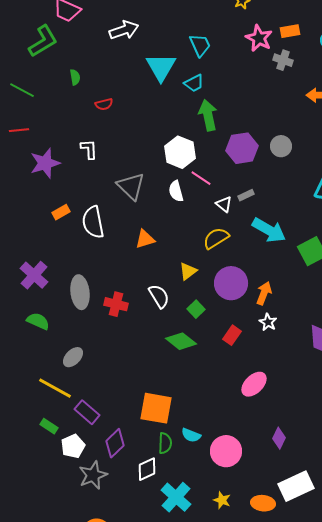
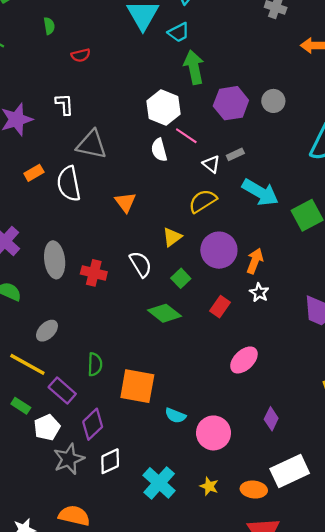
gray triangle: (131, 186) -> (92, 144), moved, turned -32
orange triangle: (145, 239) -> (125, 202), turned -50
green semicircle: (165, 443) -> (95, 364), moved
white diamond: (147, 469) -> (110, 461), moved

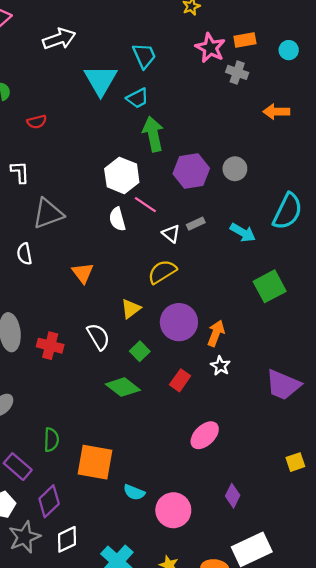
gray triangle: (92, 144) -> (48, 214), turned -32
white semicircle: (69, 184) -> (24, 254), size x0.6
cyan arrow: (260, 192) -> (243, 233), moved, size x0.7

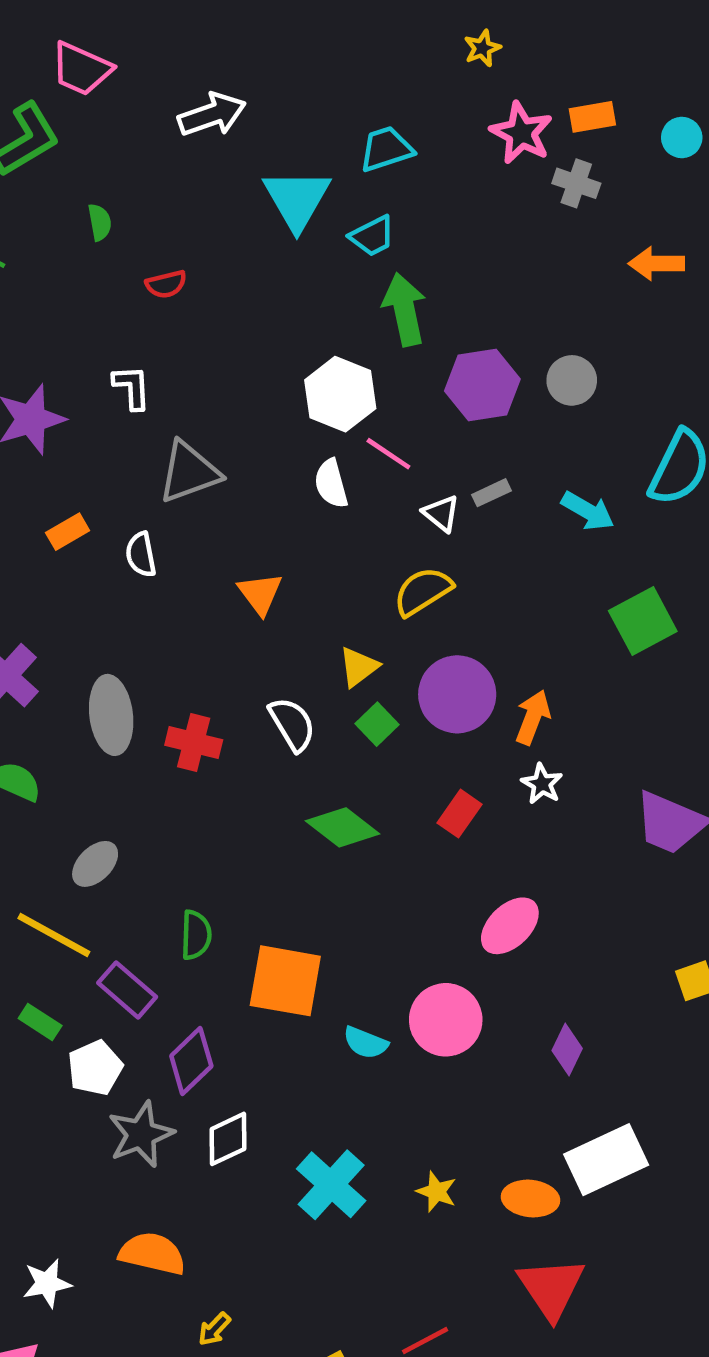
cyan trapezoid: (144, 56) -> (386, 149), turned -84
green square: (140, 351) -> (377, 724), moved
pink circle: (173, 510) -> (446, 1020), moved

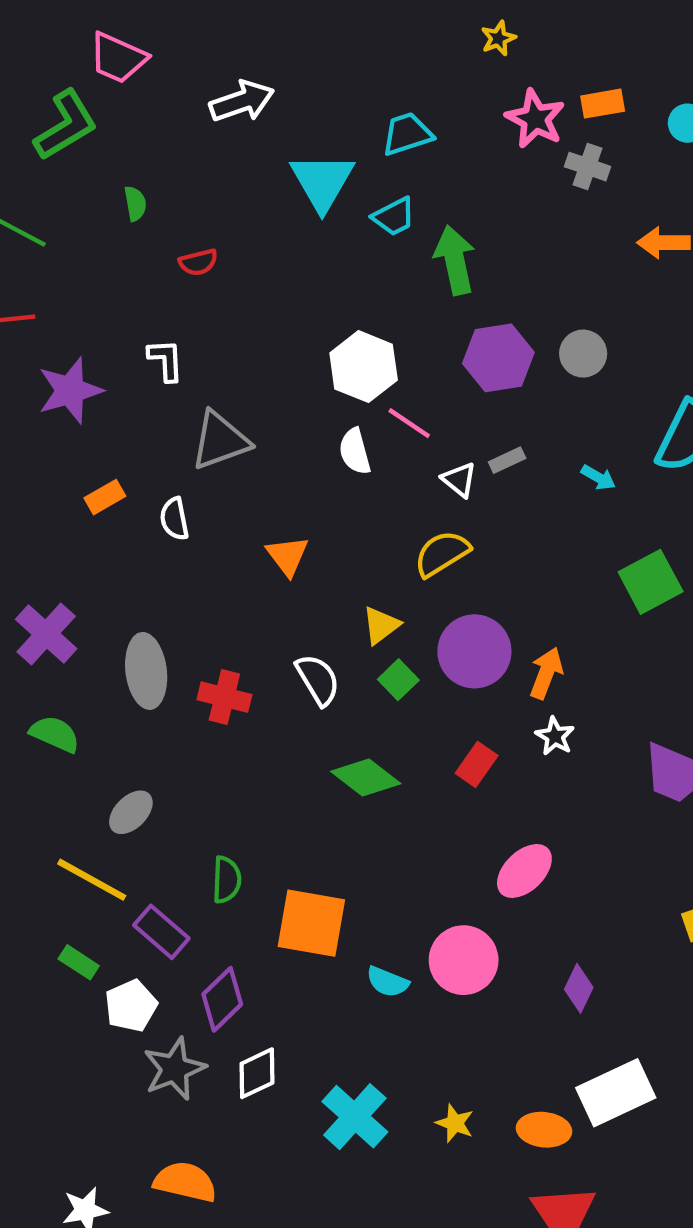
green arrow: (404, 309) -> (455, 260), moved
cyan arrow: (588, 511) -> (598, 477), size x0.7

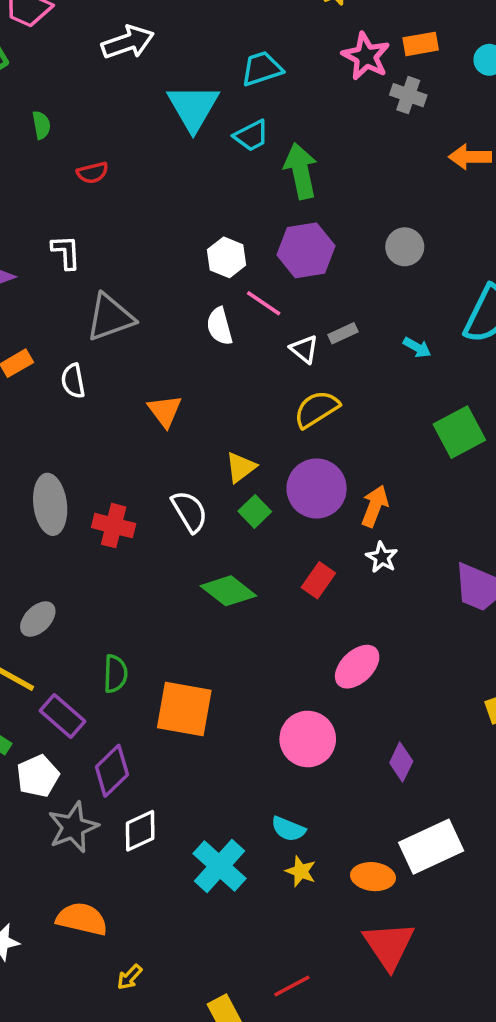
purple hexagon: (498, 358) -> (306, 250), moved
white hexagon: (364, 367) -> (227, 257), size x0.7
yellow semicircle: (442, 554) -> (317, 409), moved
cyan semicircle: (387, 982) -> (288, 829), moved

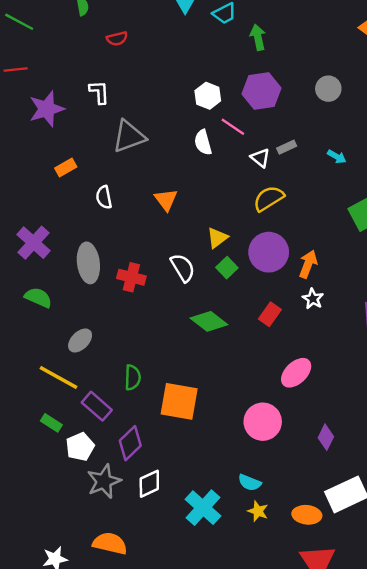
green arrow: (301, 171) -> (258, 37), size x0.7
white semicircle: (73, 381) -> (104, 197), moved

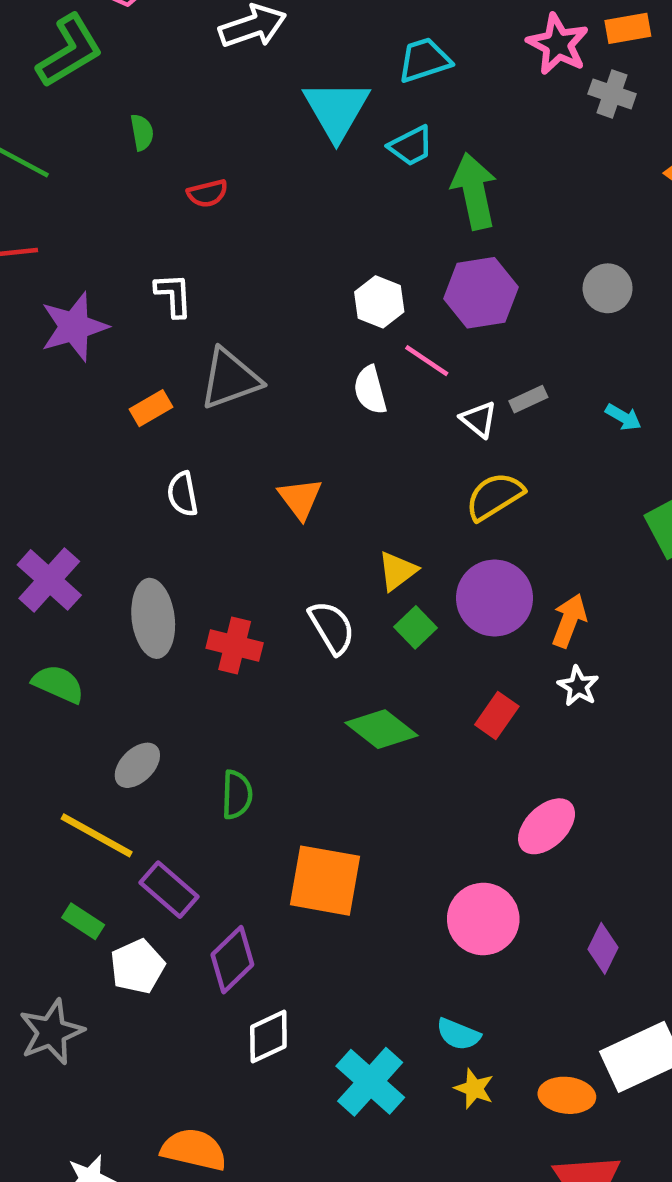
green arrow: (258, 37) -> (474, 191), size x1.5
orange rectangle: (66, 167) -> (151, 408), moved
green semicircle: (133, 378) -> (237, 795), moved
gray star: (104, 481) -> (51, 1032), moved

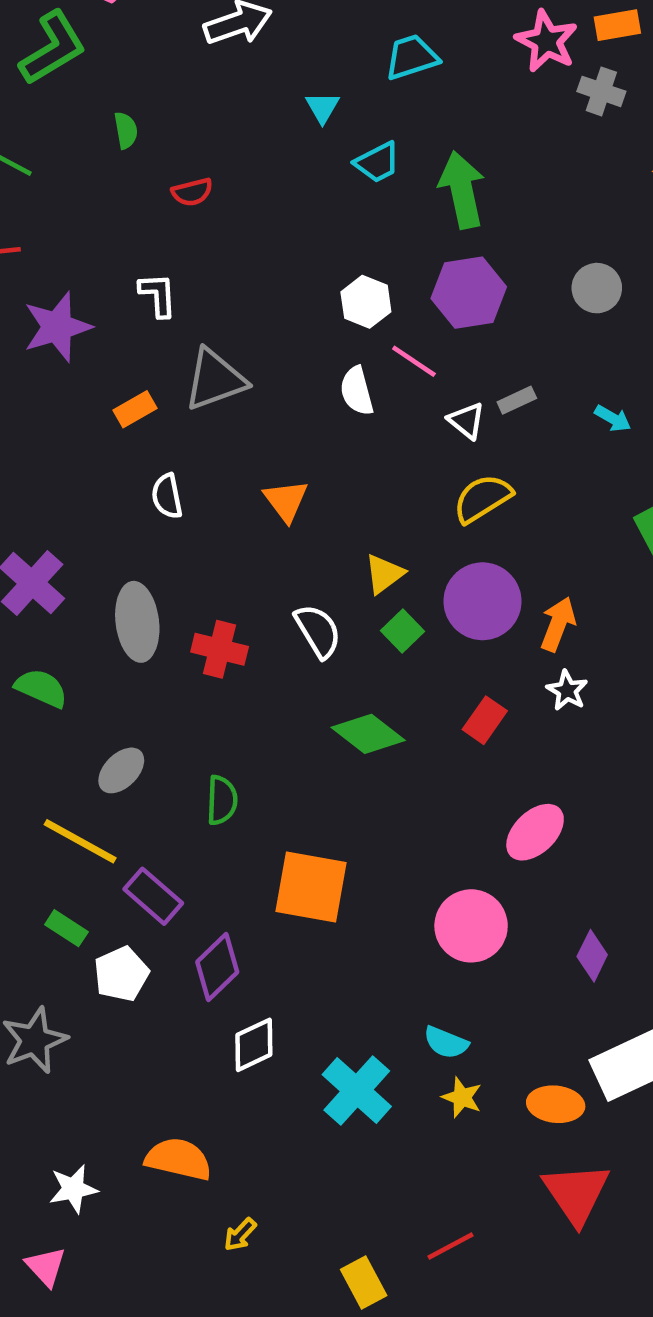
cyan triangle: (336, 110) -> (322, 107), size x0.5
cyan trapezoid: (411, 146) -> (377, 162), moved

